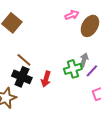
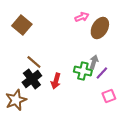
green cross: (73, 69) -> (83, 71), turned 30
black cross: (22, 77) -> (32, 79), turned 30

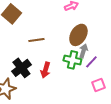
brown ellipse: (100, 28) -> (78, 35), moved
brown line: (34, 62) -> (36, 40), moved, turned -49

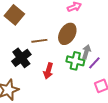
brown ellipse: (78, 35) -> (67, 34), moved
black cross: (21, 68) -> (21, 58), moved

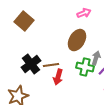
brown line: (39, 41) -> (51, 65), moved

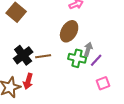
red arrow: (58, 77) -> (28, 81), moved

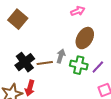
brown ellipse: (69, 31) -> (85, 38), moved
gray arrow: (88, 49) -> (61, 56), moved

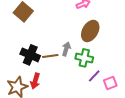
black cross: (25, 62) -> (30, 55), turned -30
purple line: (98, 67) -> (94, 76), moved

